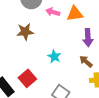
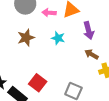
cyan star: (54, 57) -> (58, 38), moved

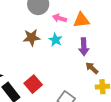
purple arrow: (89, 31) -> (84, 47), moved
cyan star: (58, 38) -> (55, 40), moved

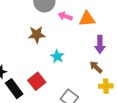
cyan star: (55, 40) -> (57, 56), moved
purple arrow: (84, 47) -> (100, 44), moved

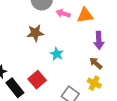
yellow cross: (106, 86) -> (94, 83), moved, turned 32

